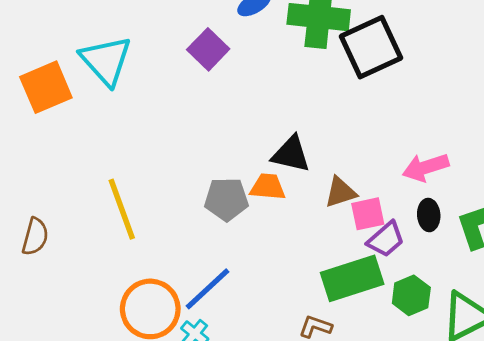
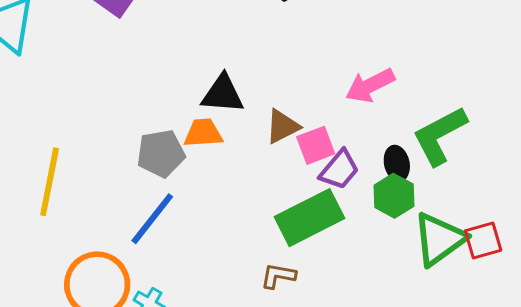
yellow line: (122, 209) -> (50, 182), turned 40
black ellipse: (429, 215) -> (397, 163), moved
blue line: (208, 289) -> (152, 219), moved
green hexagon: (411, 295) -> (394, 196), moved

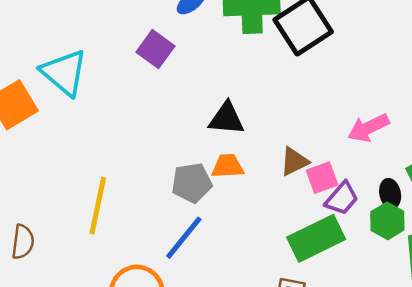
black triangle: (223, 94) -> (227, 119), moved

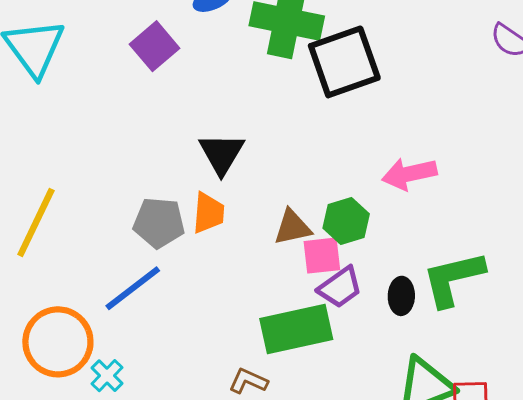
black triangle: (227, 119) -> (221, 154), turned 42
pink arrow: (368, 128) -> (409, 174), moved
orange trapezoid: (228, 166) -> (208, 213), turned 84
green hexagon: (387, 221) -> (346, 221), moved

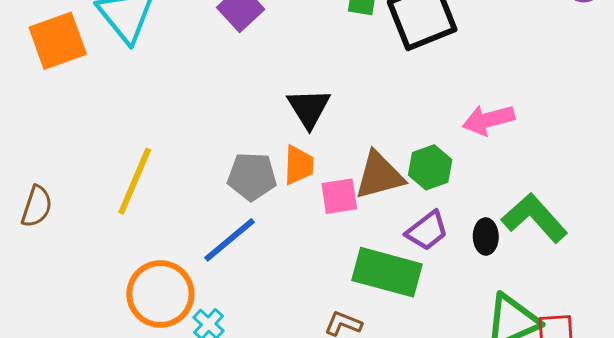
brown triangle: (292, 227) -> (379, 175), size x1.4
pink square: (322, 256) -> (339, 196), moved
green L-shape: (453, 279) -> (534, 218), turned 64
green rectangle: (296, 329) -> (387, 272), turned 30

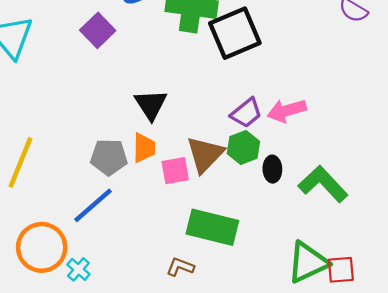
brown triangle: (379, 175) -> (205, 154), turned -30
purple trapezoid: (427, 231) -> (246, 113), moved
black ellipse: (486, 237) -> (272, 169), moved

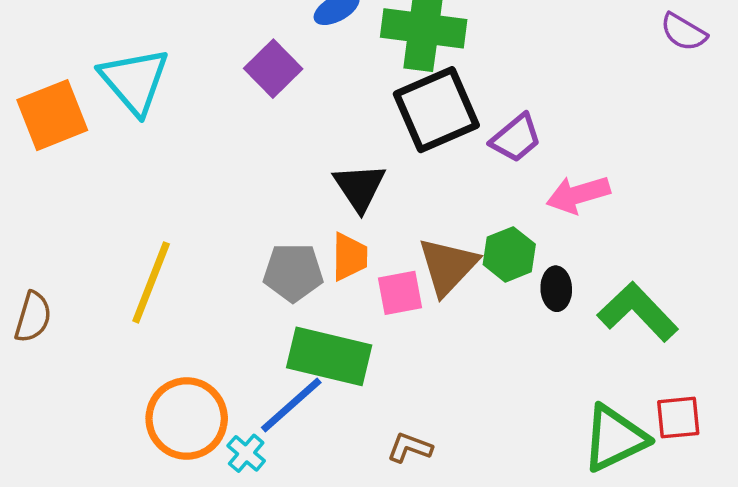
black square: (235, 33) -> (436, 110), moved
purple trapezoid: (246, 113) -> (516, 138), moved
blue line: (93, 205) -> (291, 405), moved
green rectangle: (212, 227) -> (329, 356), moved
red square: (341, 270) -> (678, 418), moved

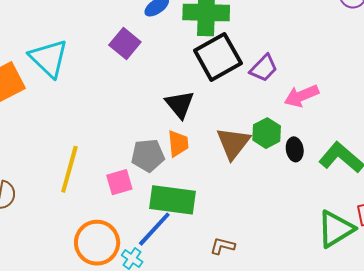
pink square: (400, 293) -> (119, 182), moved

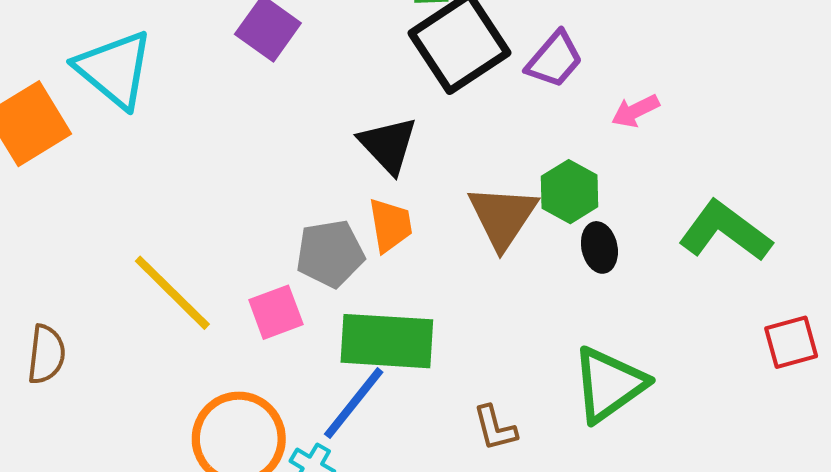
pink arrow: (301, 96) -> (635, 111), size x0.7
black ellipse: (295, 149) -> (599, 247), moved
yellow line: (69, 169) -> (172, 293), turned -57
green triangle: (336, 229) -> (609, 384), moved
brown L-shape: (222, 246) -> (495, 428), turned -115

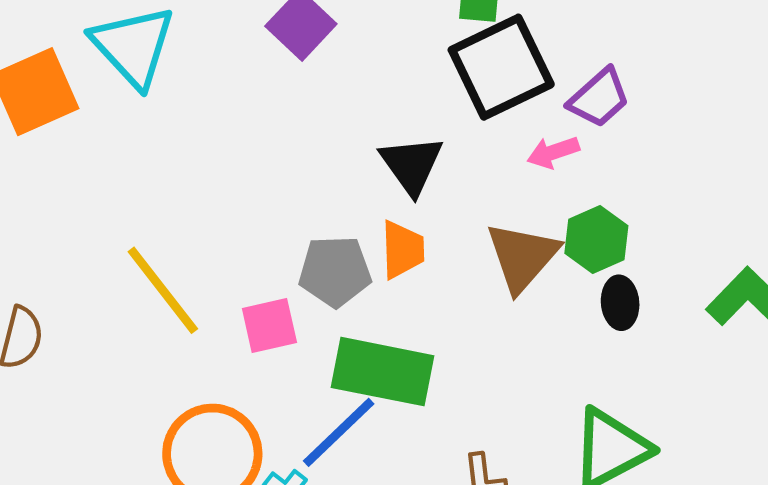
pink arrow: (635, 111) -> (553, 152), moved

